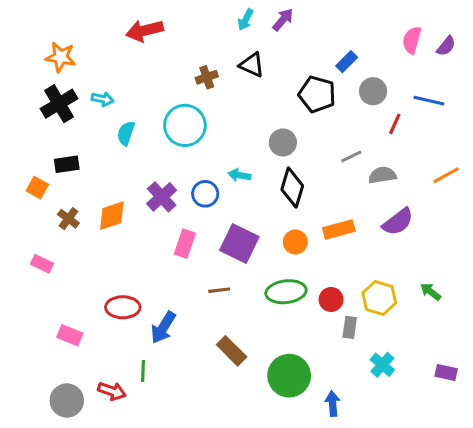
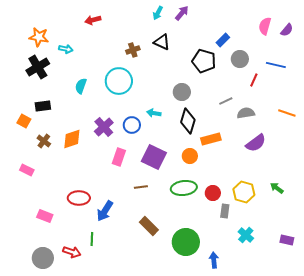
red arrow: (145, 31) -> (93, 20), size x0.7
cyan arrow: (103, 99) -> (66, 49), moved
orange line: (446, 175) -> (287, 113), turned 48
orange rectangle: (339, 230) -> (211, 139), moved

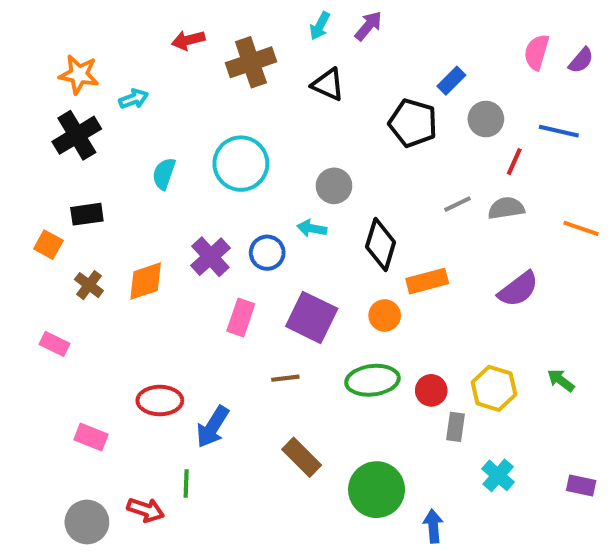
cyan arrow: (66, 49) -> (134, 99), turned -32
brown cross: (133, 50) -> (251, 62), moved, size x1.6
gray circle: (182, 92) -> (334, 186), moved
gray semicircle: (246, 113) -> (506, 208), moved

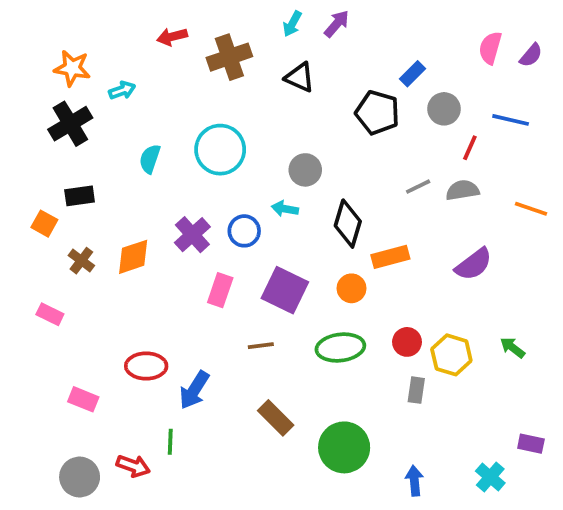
red circle: (431, 390) -> (407, 342), moved
cyan cross: (498, 475) -> (490, 477), moved
blue arrow: (433, 526) -> (414, 481), moved

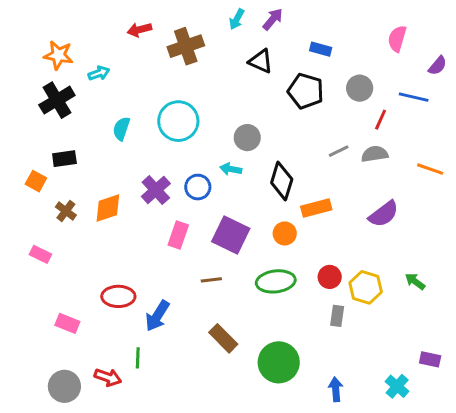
purple semicircle: (531, 55) -> (438, 66), moved
blue rectangle: (413, 74) -> (321, 49), moved, turned 60
black triangle: (300, 77) -> (261, 61), moved

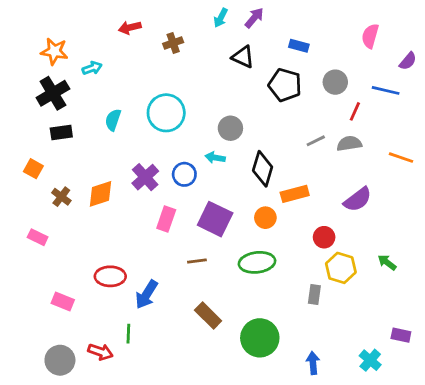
brown cross: (186, 46) -> (173, 43), size x0.6
black rectangle: (64, 159) -> (61, 132), moved
red circle: (330, 277) -> (324, 237), moved

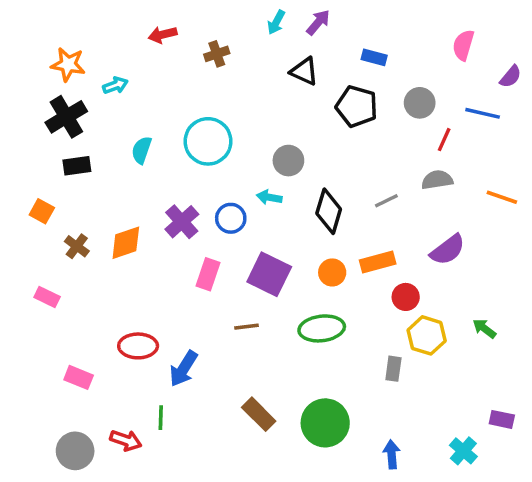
gray line: (316, 141) -> (386, 201), moved
orange rectangle: (295, 194) -> (378, 262), moved
brown rectangle: (208, 315) -> (259, 414), moved

